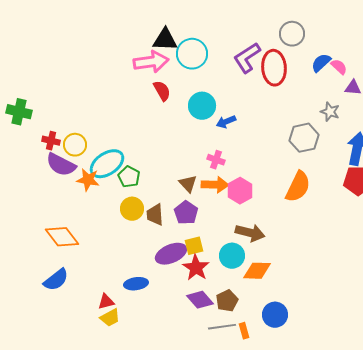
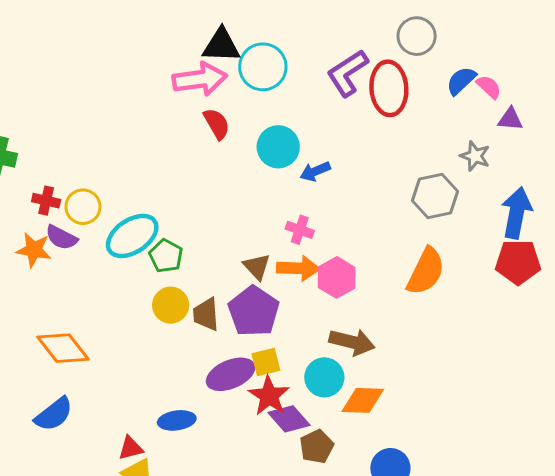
purple semicircle: (61, 165) -> (61, 237), size x0.7
orange star: (88, 180) -> (34, 250), moved
purple pentagon: (186, 213) -> (254, 311), size x1.4
purple diamond: (200, 300) -> (289, 419), moved

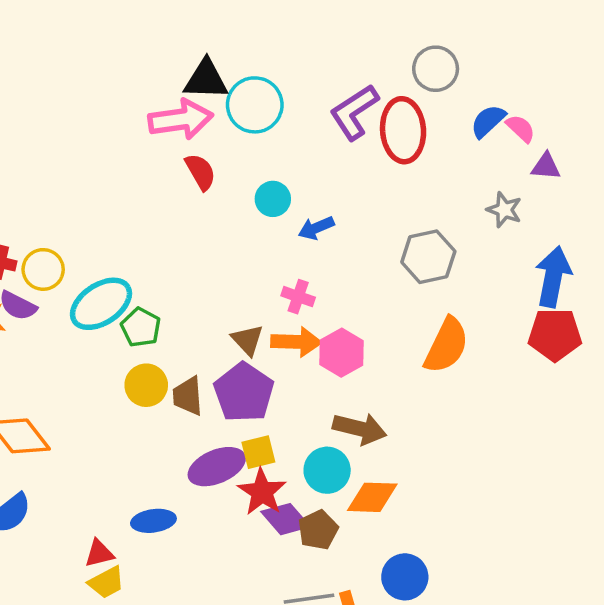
cyan circle: (278, 147) -> (273, 199), size x0.7
gray hexagon: (435, 196) -> (428, 257), moved
brown pentagon: (317, 447) -> (318, 530), moved

